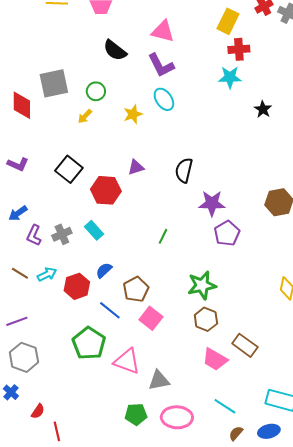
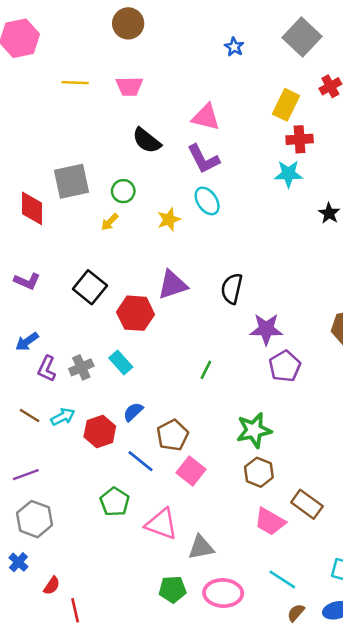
purple triangle: (136, 167) -> (173, 285), size x1.5
green pentagon: (89, 343) -> (115, 502), size x0.7

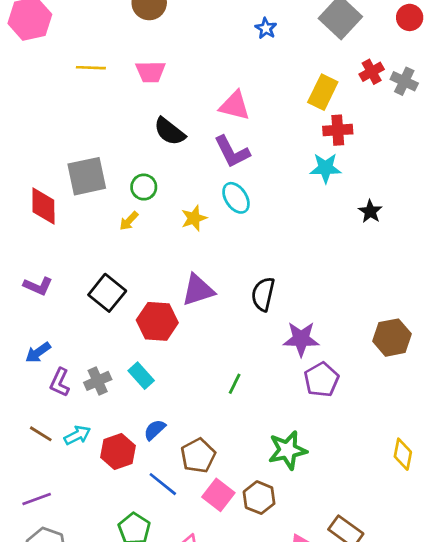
brown hexagon: (259, 472) -> (259, 498), moved

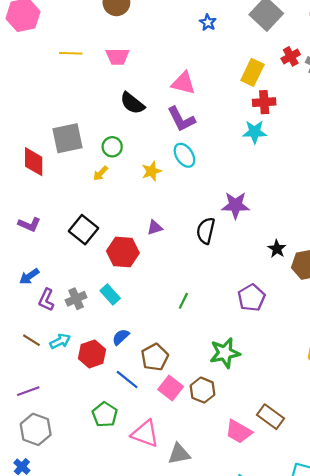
black star: (370, 211) -> (277, 249), moved
purple triangle: (198, 290) -> (155, 228), size x0.6
purple star: (301, 339) -> (235, 205), moved

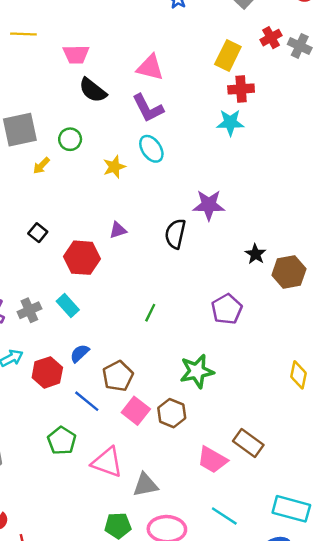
pink trapezoid: (118, 56) -> (76, 54), moved
yellow arrow: (100, 173) -> (41, 166), moved
black square: (83, 230) -> (38, 233), size x0.6

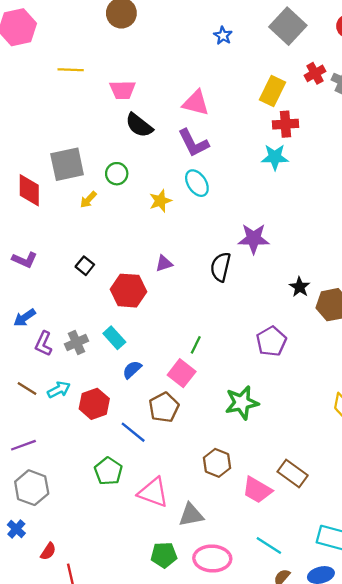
blue semicircle: (80, 353) -> (132, 370), moved
pink square: (136, 411) -> (182, 373), moved
brown hexagon: (172, 413) -> (217, 463), moved

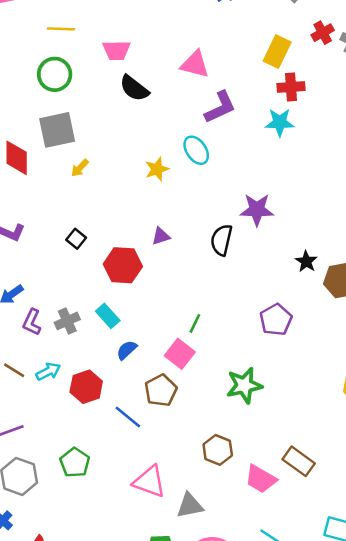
purple L-shape: (193, 143) -> (220, 107), moved, turned -88
green circle: (117, 174) -> (55, 74), moved, size x1.4
green pentagon: (108, 471) -> (75, 463), moved

